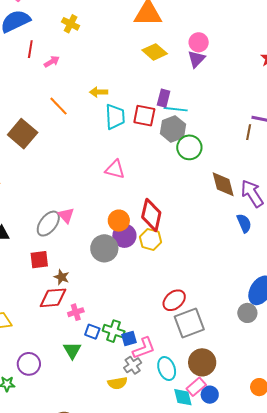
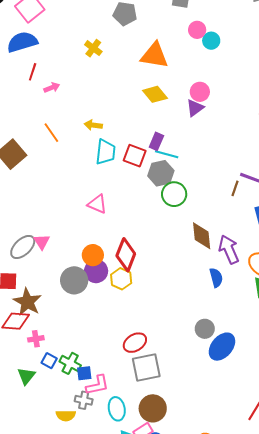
yellow cross: (71, 24) -> (93, 48), moved
brown star: (62, 277) -> (27, 302), size x1.8
gray circle: (247, 313) -> (205, 329), moved
gray cross: (133, 365) -> (84, 400), turned 36

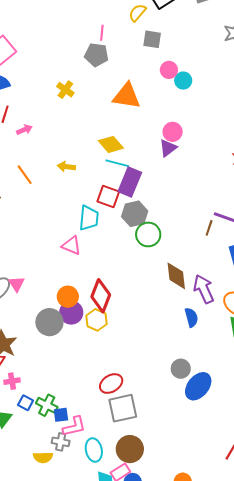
yellow diamond: (155, 94) -> (111, 144), moved
purple rectangle: (156, 141) -> (130, 182), size x1.6
cyan trapezoid: (106, 152) -> (89, 218), moved
cyan line: (167, 154) -> (117, 163), moved

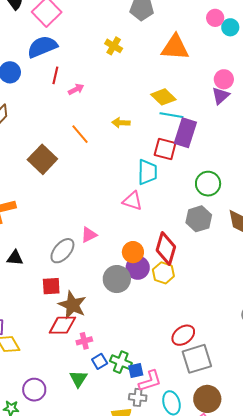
gray hexagon: (135, 214) -> (199, 219), moved
pink triangle: (16, 284) -> (89, 235), moved, turned 42
blue square: (26, 403) -> (100, 361), turned 35

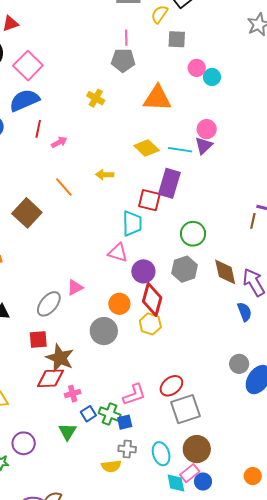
cyan line: (171, 115) -> (180, 150), moved
purple circle: (138, 268) -> (143, 271), moved
pink L-shape: (150, 381) -> (134, 395), moved

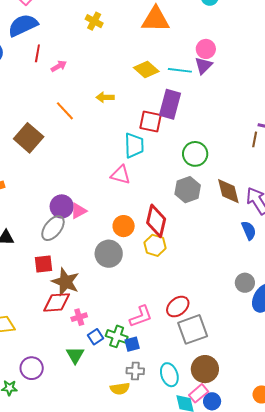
purple circle: (143, 271) -> (62, 206), moved

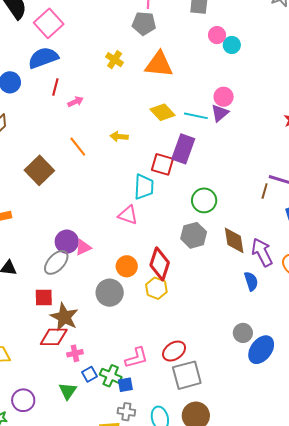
orange triangle: (156, 19) -> (159, 64), moved

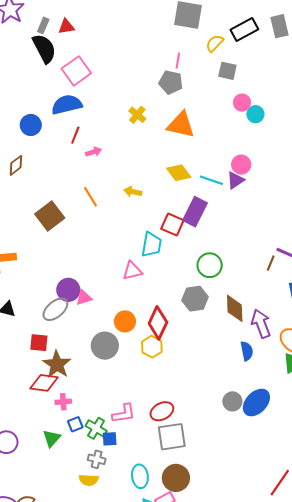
pink triangle: (128, 215) -> (132, 271), turned -40
blue ellipse: (261, 350) -> (256, 403), moved
gray cross: (126, 412) -> (97, 459), moved

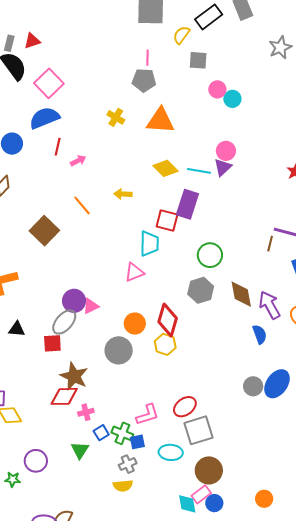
red square: (39, 343) -> (52, 343), moved
gray cross: (97, 459) -> (128, 464), turned -30
cyan ellipse: (140, 476) -> (171, 452), moved, turned -70

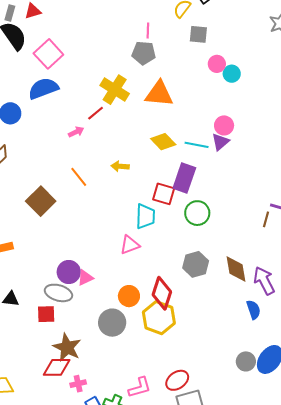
yellow cross: (116, 117) -> (115, 90), size x1.6
red line: (58, 147) -> (96, 113), moved, turned 36
green circle: (210, 255) -> (197, 213), moved
gray ellipse: (64, 322) -> (58, 293), turned 64
yellow hexagon: (165, 344) -> (159, 318), size x1.5

